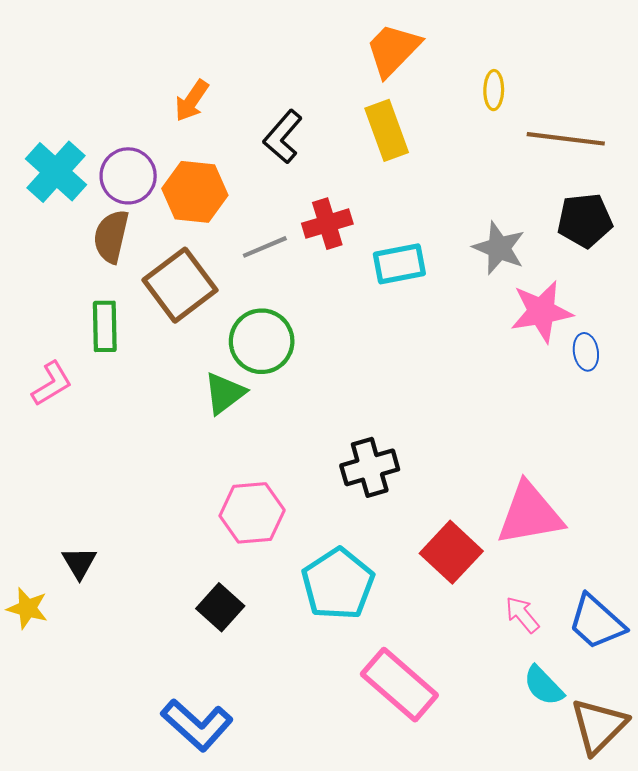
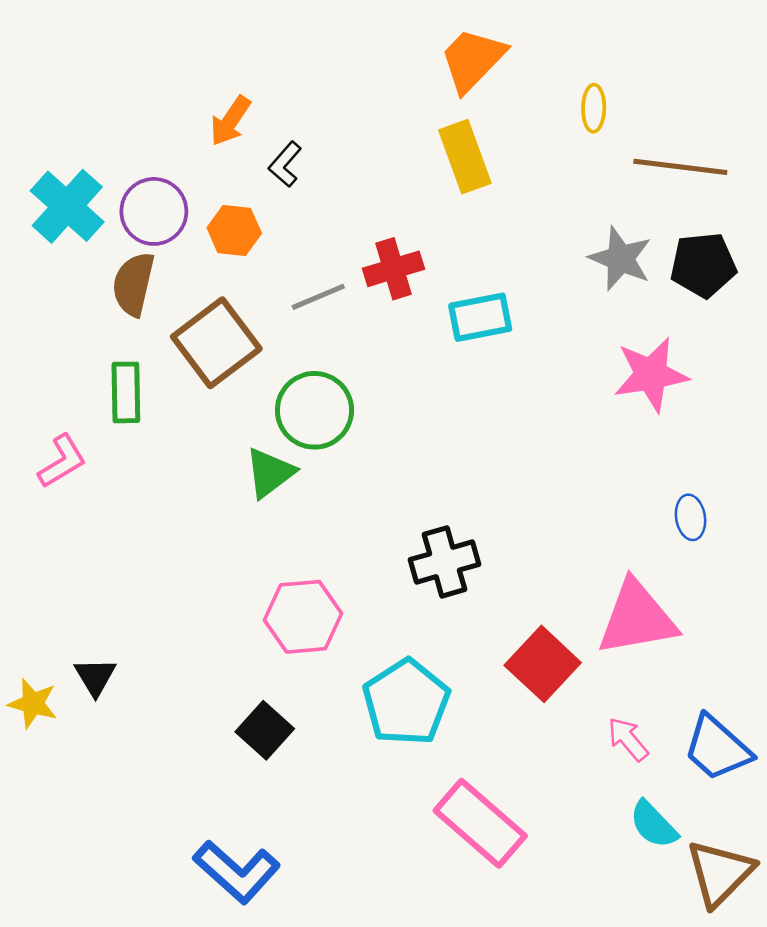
black L-shape: (283, 137) -> (285, 164), moved, size x0.7
orange hexagon: (195, 192) -> (234, 231), size x0.7
gray star: (499, 248) -> (620, 259), moved
blue ellipse: (586, 352) -> (691, 517), moved
yellow star: (27, 608) -> (33, 703), moved

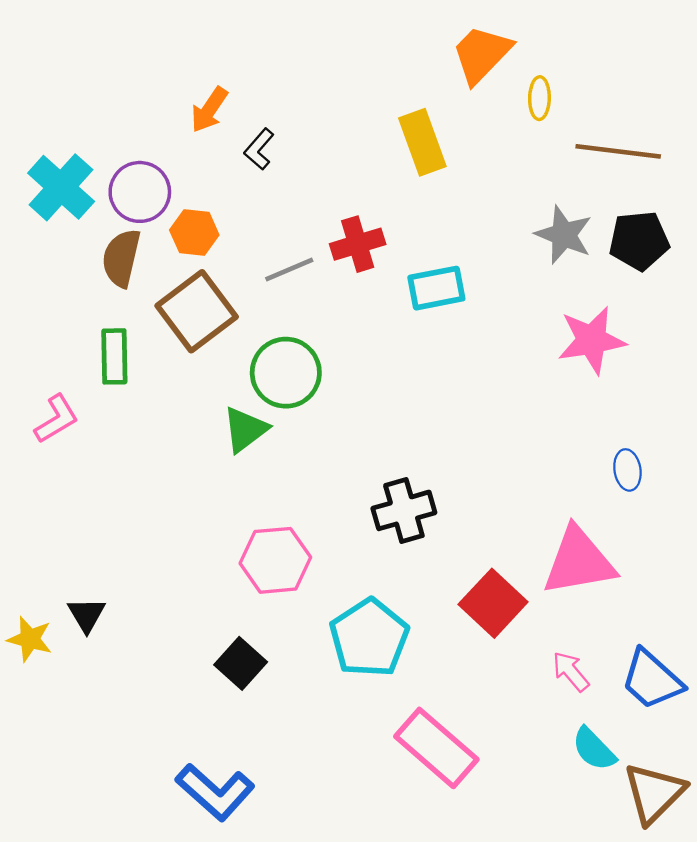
orange trapezoid: (473, 60) -> (482, 54), moved
orange hexagon: (234, 231) -> (194, 232), moved

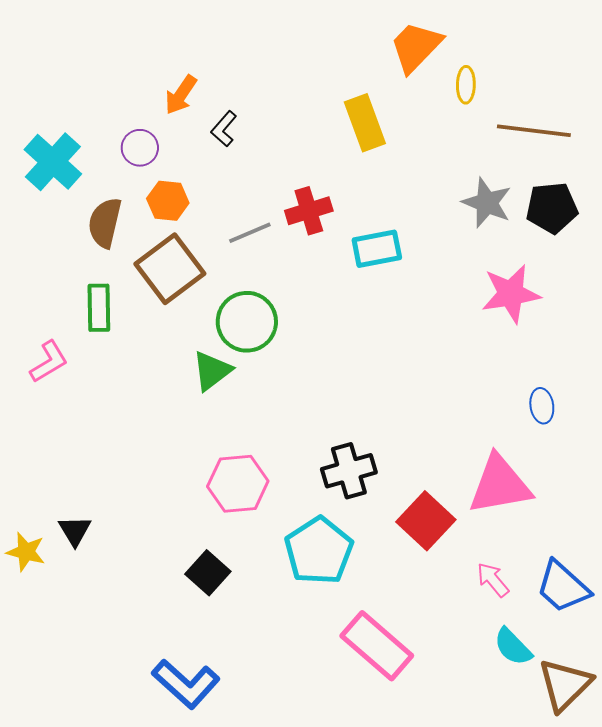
purple circle: (140, 192) -> (140, 148), moved, size x0.7
black cross: (404, 510) -> (349, 471), moved

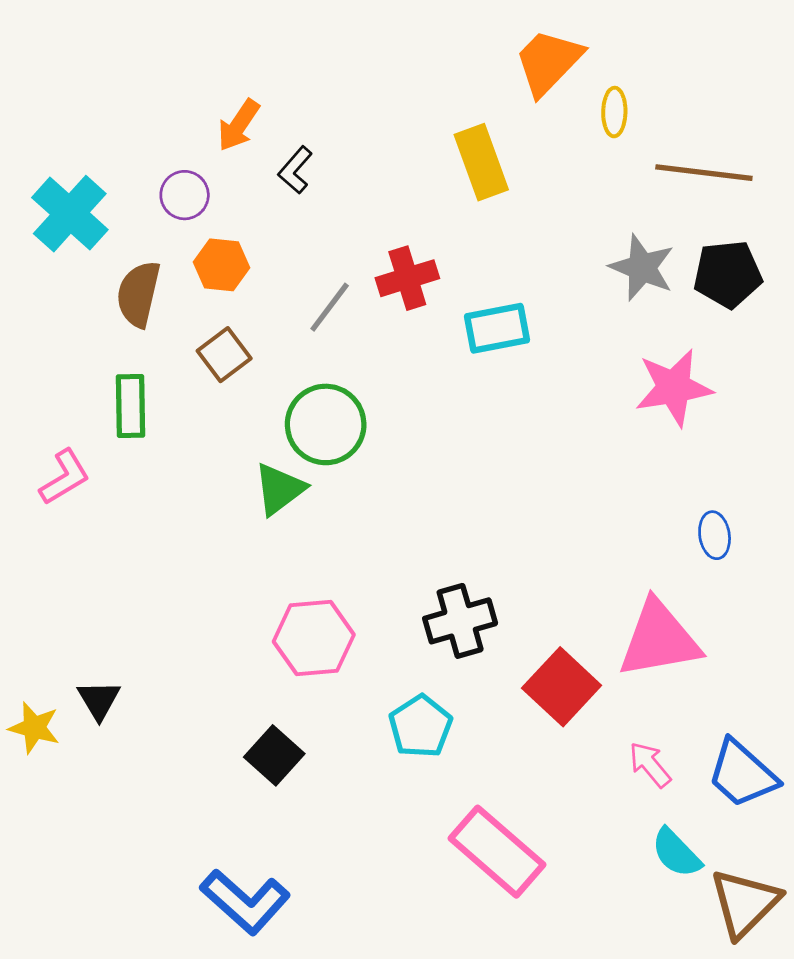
gray line: (250, 233) -> (330, 307), turned -30
brown square: (170, 269) -> (224, 355), size x0.6
cyan pentagon: (319, 551) -> (421, 726), size x0.7

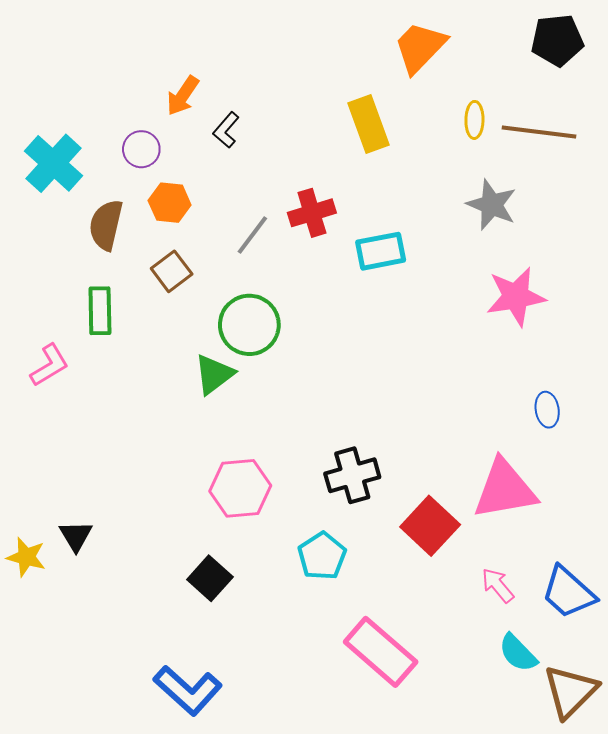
yellow ellipse: (614, 112) -> (474, 120), moved
black pentagon: (728, 274) -> (557, 40), moved

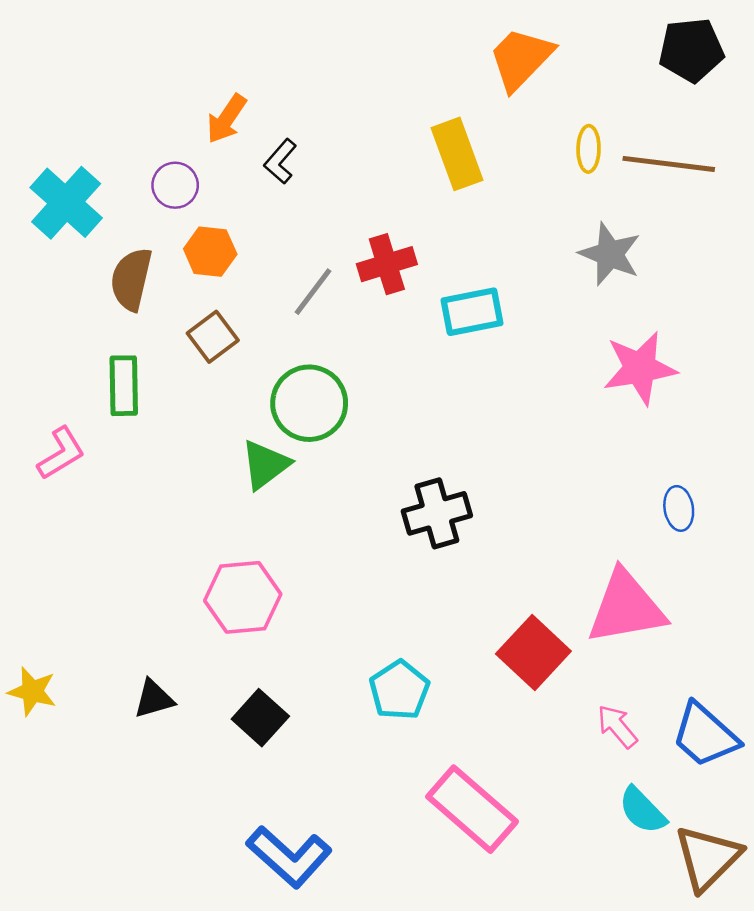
black cross: (352, 475) -> (437, 513), moved
pink hexagon: (240, 488) -> (243, 597), moved
black triangle: (76, 536) -> (154, 699), moved, turned 45
blue L-shape: (188, 690) -> (289, 857), moved

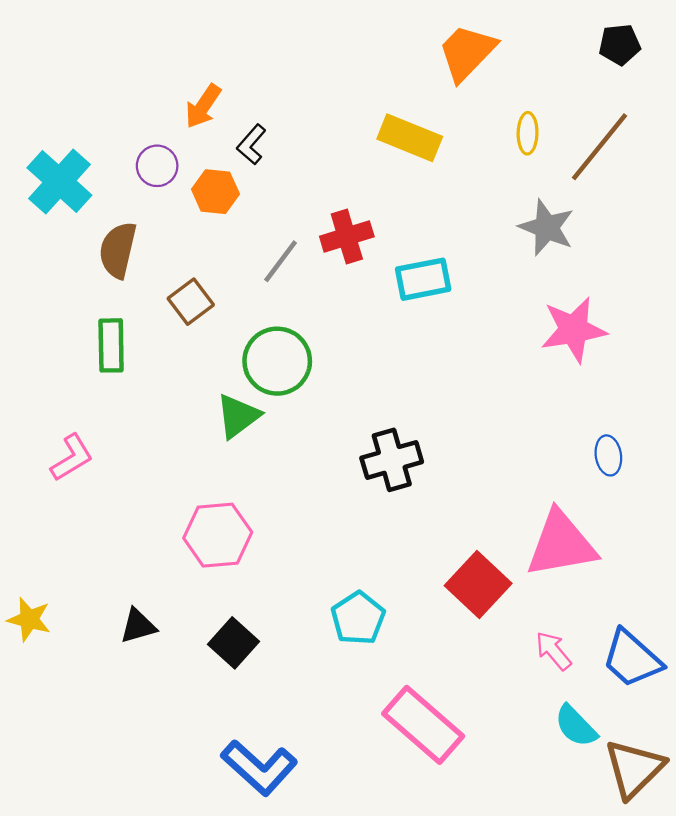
black pentagon: (691, 50) -> (620, 45), size x0.7
yellow rectangle: (457, 154) -> (410, 138), turned -48
brown line: (669, 164) -> (599, 147), turned -58
orange hexagon: (210, 252) -> (215, 192), moved
pink L-shape: (61, 453) -> (72, 458), moved

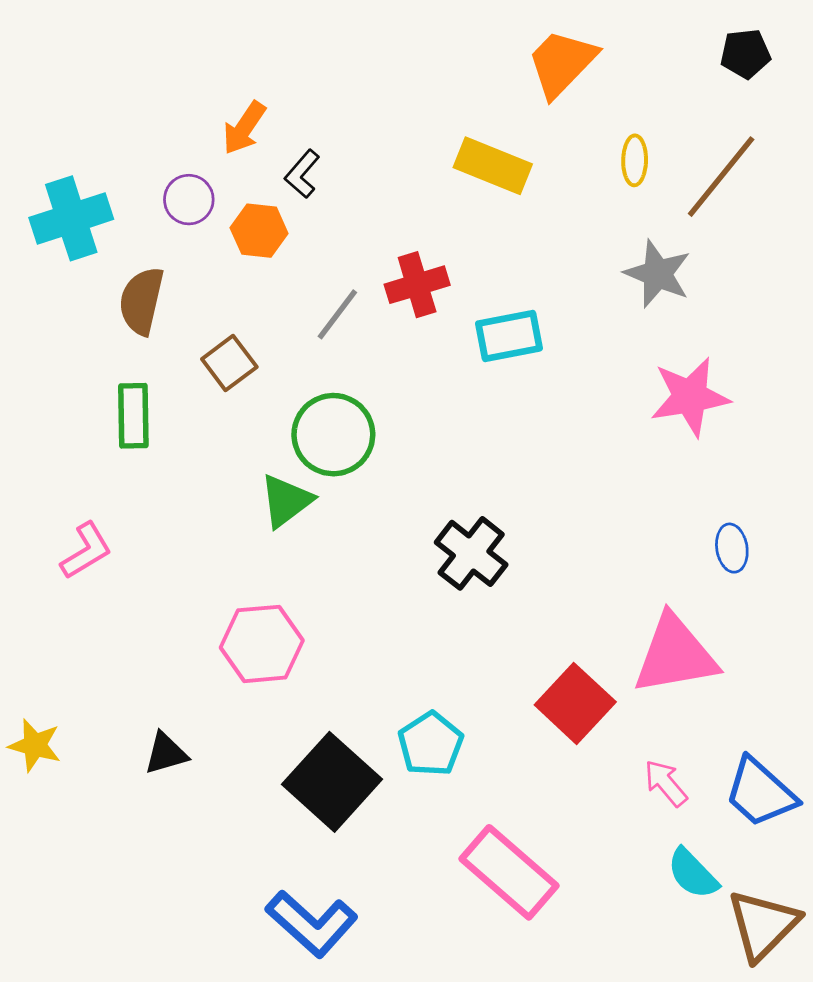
cyan cross: (59, 182) -> (71, 218), turned 30
black cross: (392, 460) -> (471, 553), turned -36
black square: (233, 643) -> (332, 782), moved, size x1.6

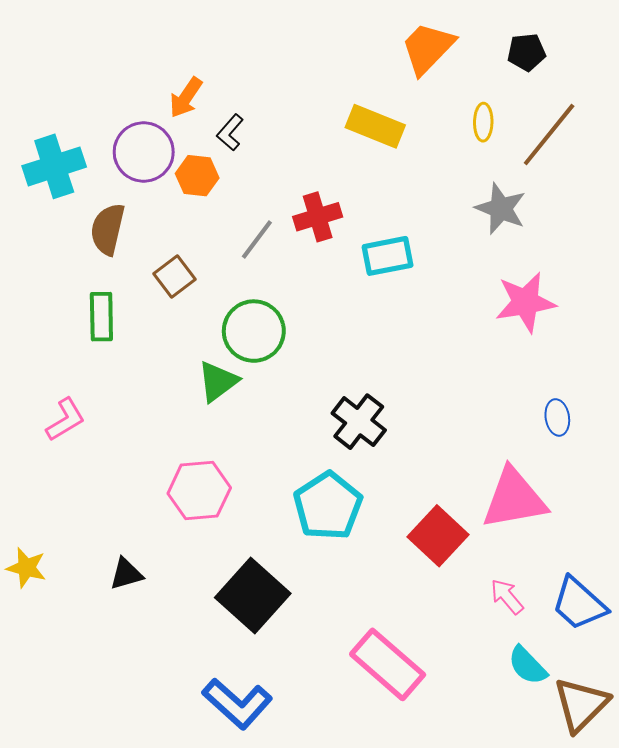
black pentagon: (745, 54) -> (526, 52), moved
purple circle: (189, 200) -> (144, 152), size x1.6
cyan pentagon: (431, 744) -> (328, 506), moved, size x1.4

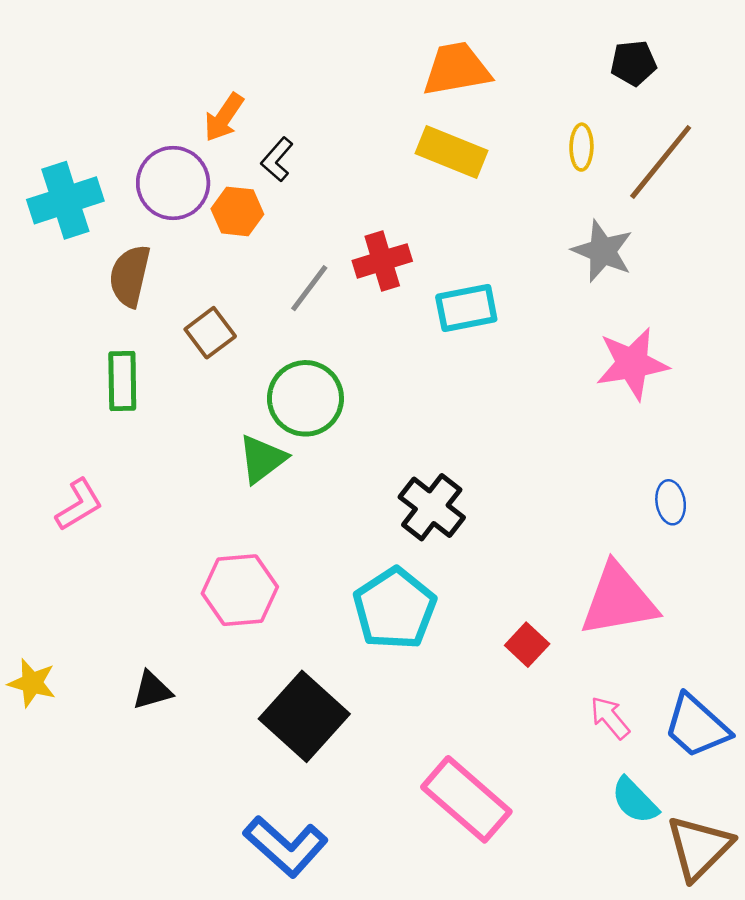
orange trapezoid: (428, 48) -> (456, 69), moved, turned 36
red square: (438, 536) -> (527, 645), size x0.6

